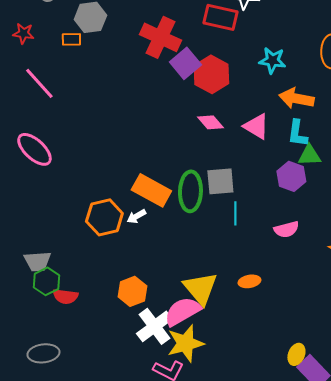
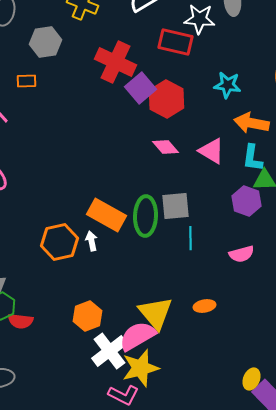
orange rectangle: (71, 39) -> (26, 81), moved
white arrow: (136, 216) -> (92, 241), turned 108

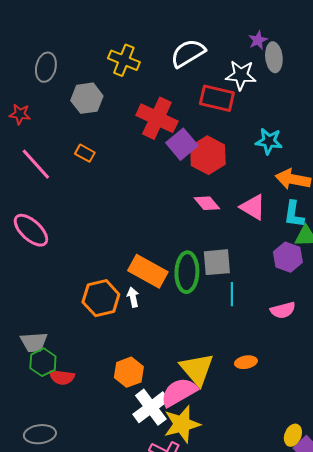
orange rectangle: (26, 81) -> (85, 153), moved, turned 30

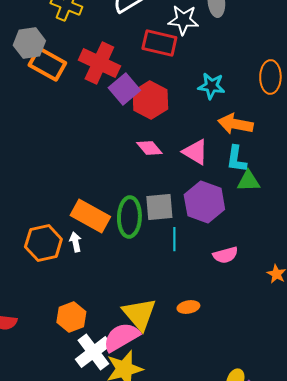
orange rectangle: (85, 153) -> (47, 64), moved, size x1.8
purple hexagon: (288, 257) -> (204, 202), moved, size x1.4

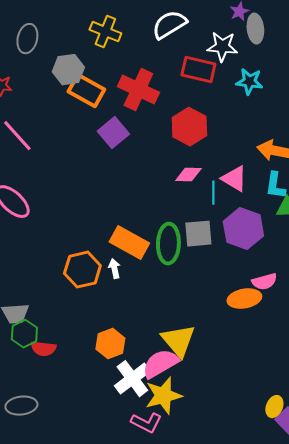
cyan star: (211, 86) -> (249, 82), moved
purple square: (124, 89) -> (113, 133), moved
pink diamond: (149, 148) -> (188, 175), turned -48
cyan line: (174, 239) -> (213, 193), moved
orange ellipse: (188, 307) -> (244, 299), moved, size x1.5

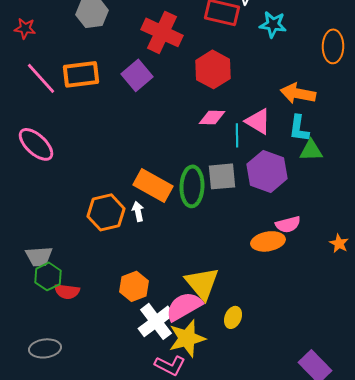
orange rectangle: (86, 91) -> (81, 74), moved, turned -36
yellow ellipse: (274, 407) -> (233, 317), moved

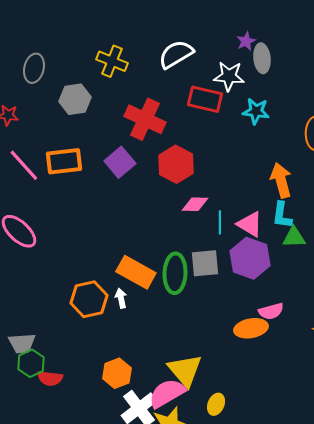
red hexagon: (213, 69) -> (176, 164), moved
orange arrow: (298, 93) -> (281, 180), turned 64
pink triangle: (258, 121) -> (250, 224), moved

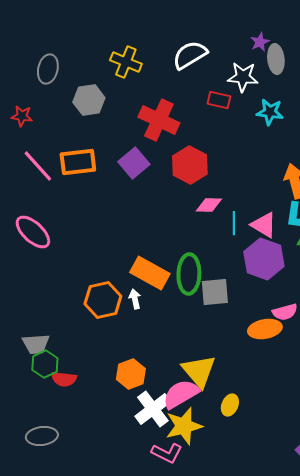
red rectangle: (205, 99) -> (219, 100), size x0.7
gray square: (205, 263) -> (215, 292), moved

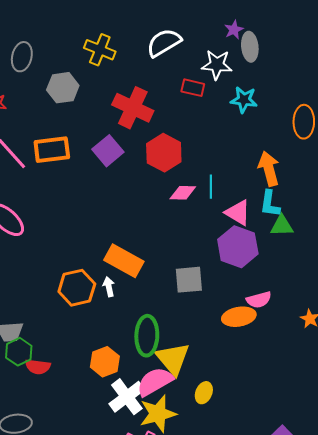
cyan line: (234, 223) -> (211, 187), moved
green ellipse: (189, 274) -> (147, 336), moved

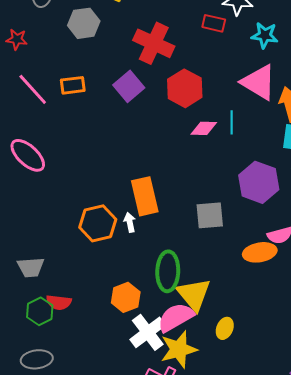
orange rectangle: (52, 150) -> (73, 85), size x0.7
pink triangle: (238, 213) -> (259, 82), moved, size x1.4
orange rectangle: (124, 261) -> (145, 196), turned 48
green hexagon: (19, 352) -> (40, 311), moved

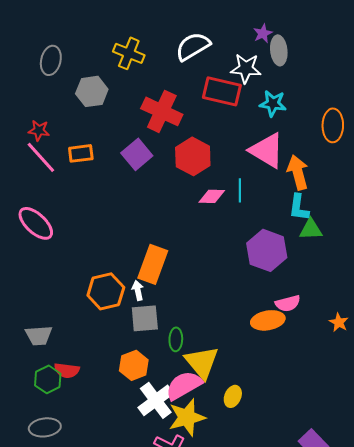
red rectangle: (214, 23) -> (222, 91), size x1.6
red star: (17, 39) -> (39, 130), moved
orange rectangle: (145, 196) -> (153, 264), turned 33
gray square: (210, 215) -> (145, 318), moved
green ellipse: (168, 271) -> (176, 339), size x0.6

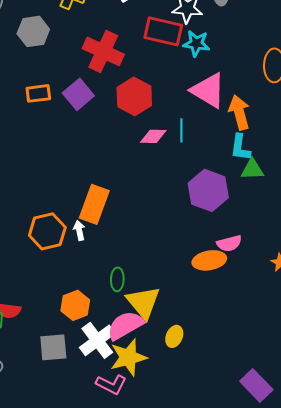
cyan star: (273, 103) -> (196, 43), moved
orange rectangle: (81, 153) -> (38, 93), moved
gray square: (145, 318) -> (53, 347), moved

